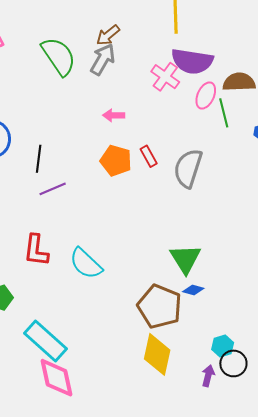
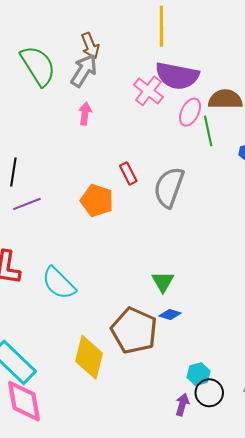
brown arrow: (108, 35) -> (90, 46), turned -75
pink arrow: (114, 115) -> (85, 114), moved, turned 95
orange pentagon: (116, 161) -> (97, 201), moved
green triangle: (185, 259) -> (163, 282), size x0.7
yellow diamond: (157, 354) -> (89, 357), moved

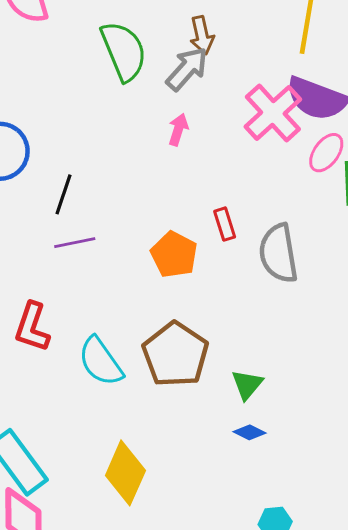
pink cross: (148, 91) -> (273, 113), size x1.4
gray semicircle: (169, 187) -> (278, 253), turned -39
brown pentagon: (134, 331) -> (175, 354), moved

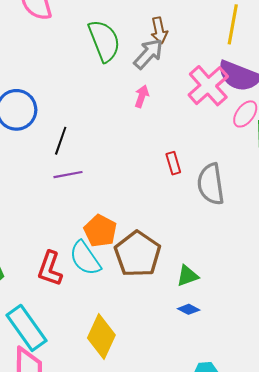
orange pentagon: (174, 255) -> (100, 231), moved
red L-shape: (32, 327) -> (50, 269), moved
green triangle: (247, 385) -> (188, 276), turned 30

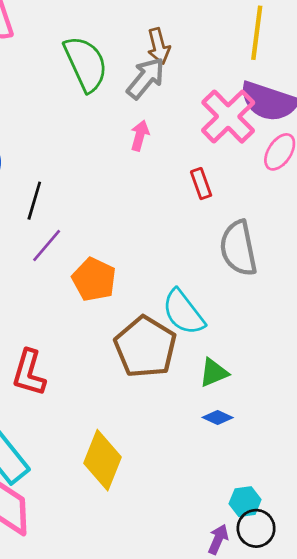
red rectangle: (173, 163) -> (201, 184), moved
purple line: (68, 175) -> (47, 245), turned -36
orange pentagon: (100, 231) -> (94, 279), moved
cyan semicircle: (85, 258) -> (183, 312), moved

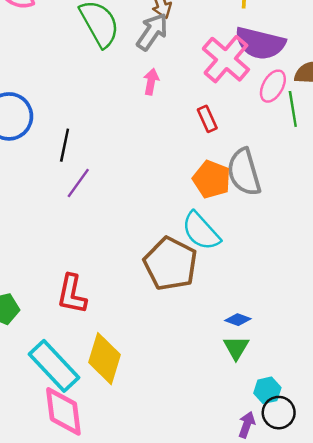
orange pentagon: (94, 279) -> (212, 179), moved
green triangle: (214, 373) -> (236, 348), moved, turned -32
yellow diamond: (103, 460) -> (105, 359), moved

